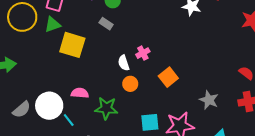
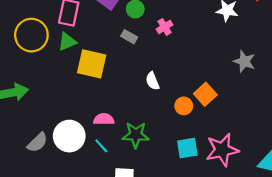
pink cross: (143, 53) -> (165, 27), moved
orange circle: (130, 84) -> (184, 106), moved
gray star: (209, 100) -> (244, 61), moved
cyan line: (69, 120) -> (101, 146), moved

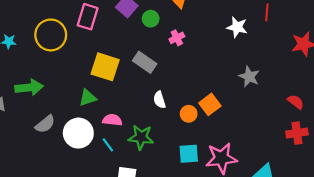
gray rectangle: (129, 37) -> (145, 62), moved, size x1.5
green triangle: (67, 42) -> (88, 98), moved
white semicircle: (152, 81) -> (159, 100), moved
gray semicircle: (37, 143) -> (45, 124), moved

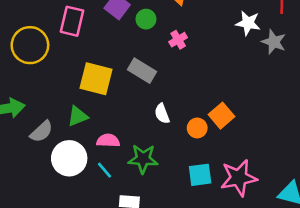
gray star: (249, 77) -> (274, 42), moved
gray semicircle: (45, 124) -> (41, 132), moved

